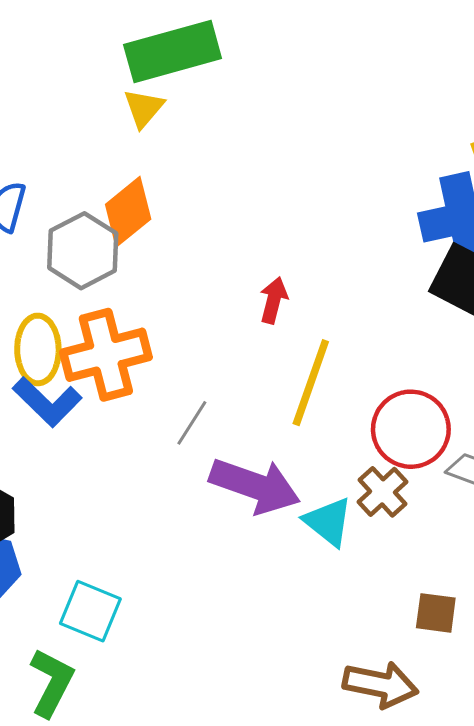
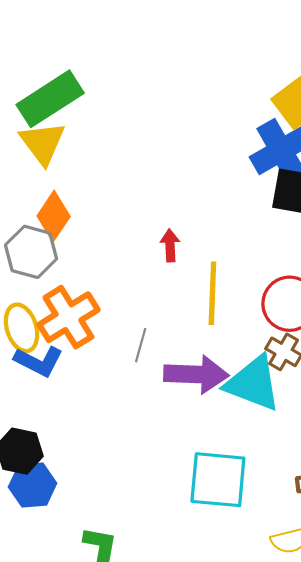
yellow triangle: (144, 108) -> (42, 143), size x1.6
cyan triangle: (328, 522) -> (253, 383), size x1.6
cyan square: (90, 611) -> (218, 480), moved, size x1.5

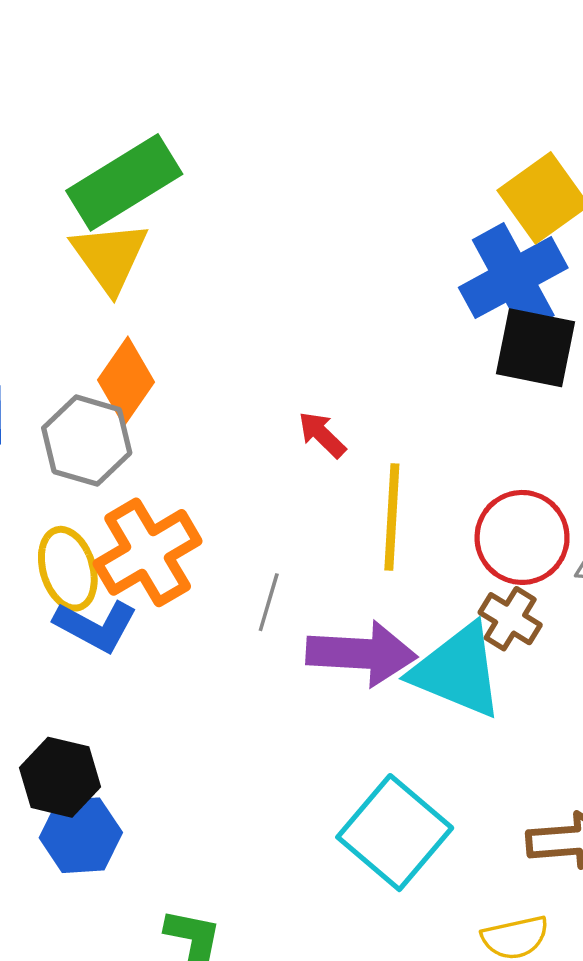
red arrow: (170, 245) -> (322, 435), turned -44
cyan square: (218, 480) -> (395, 833), turned 34

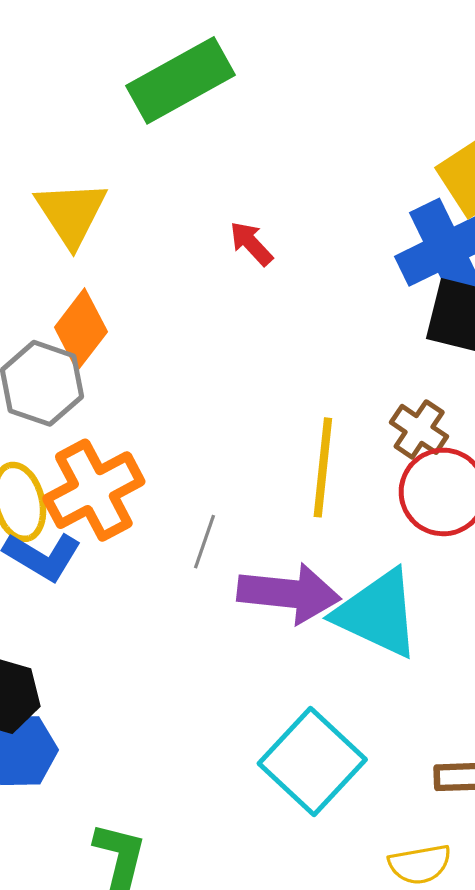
green rectangle: (124, 182) -> (181, 80), moved
red arrow: (322, 435) -> (251, 243), moved
brown cross: (510, 619) -> (419, 429), moved

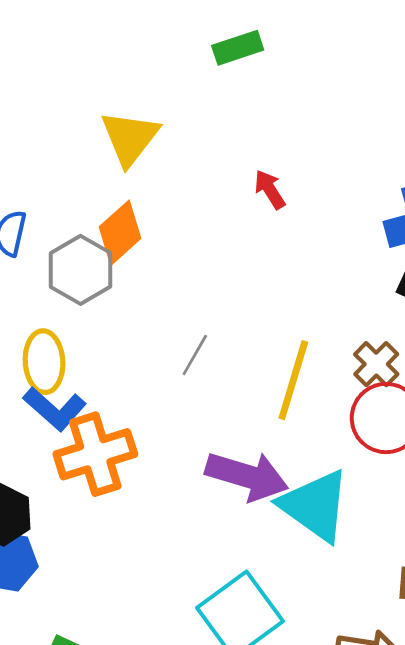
green rectangle: (181, 80) -> (238, 48), size x0.6
orange cross: (94, 490) -> (95, 454), moved
gray line: (205, 542) -> (195, 355), moved

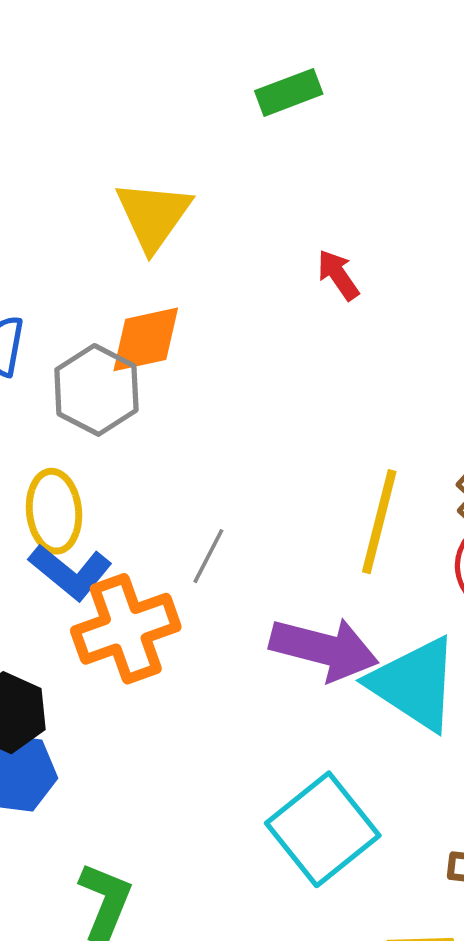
orange diamond: (120, 233) -> (146, 339), turned 32
gray line: (195, 355) -> (208, 556), moved

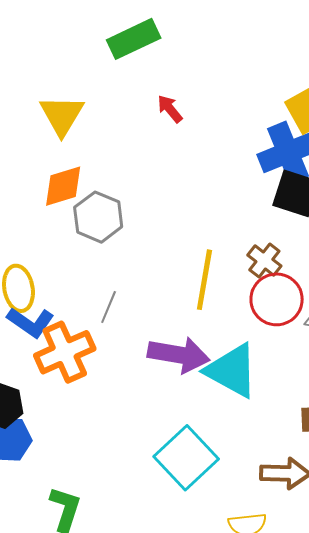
green rectangle: (289, 92) -> (134, 39), size x1.4
red arrow: (338, 275) -> (170, 109), moved
gray hexagon: (96, 390) -> (98, 217), moved

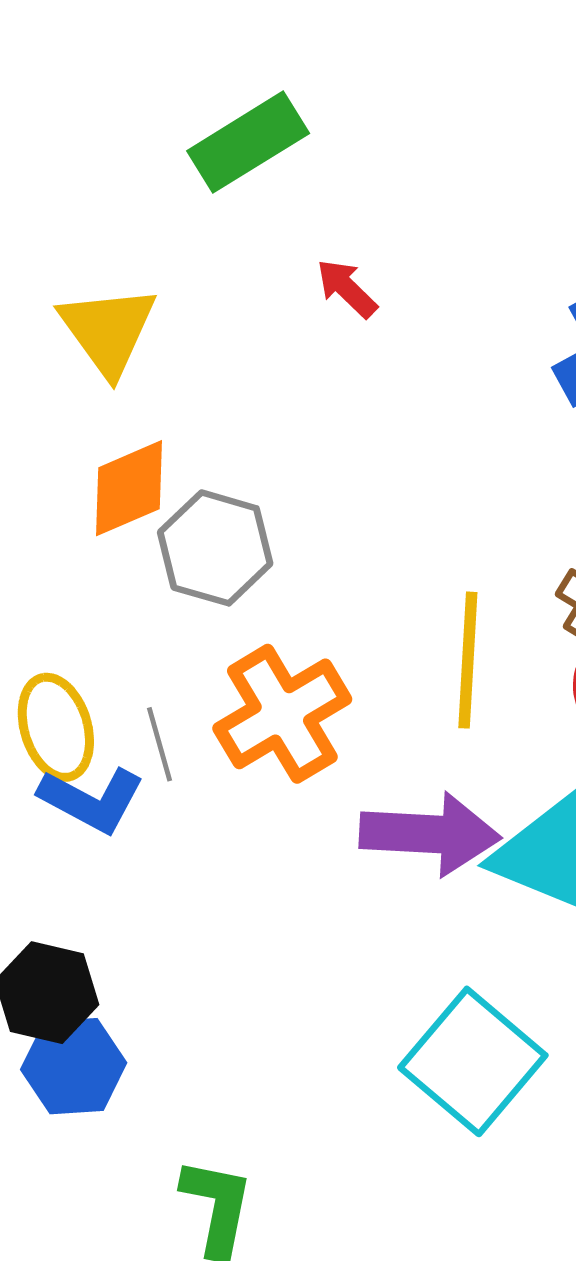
gray line: (109, 307) -> (160, 744), moved, turned -32
orange cross: (65, 352) -> (282, 714), moved

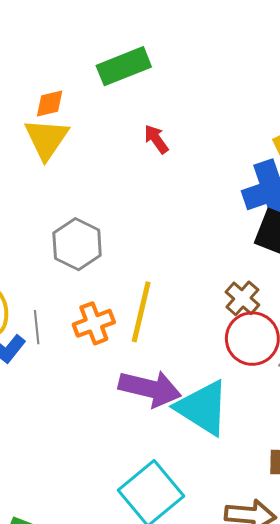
orange diamond: (129, 488) -> (50, 103), moved, size x0.7
yellow line: (468, 660) -> (141, 312), moved
orange cross: (282, 714) -> (94, 323), size x0.7

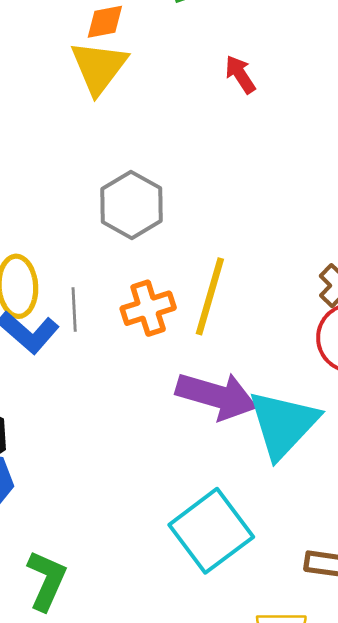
cyan triangle: (203, 408) -> (283, 424), turned 38

